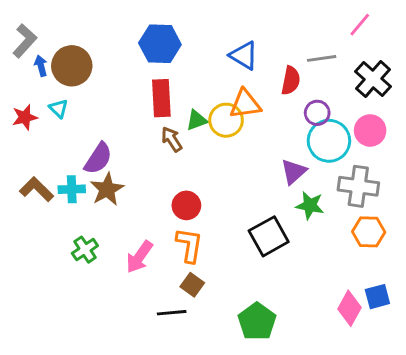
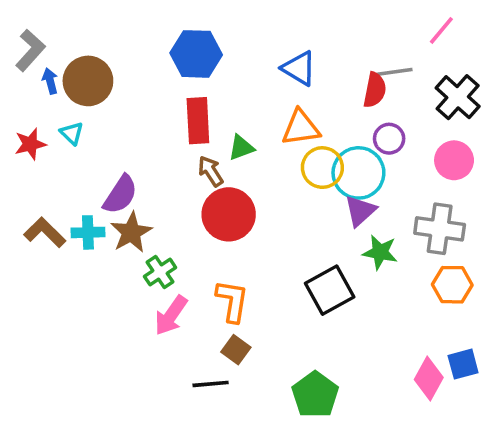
red semicircle: (291, 80) -> (375, 90), moved
yellow circle: (226, 120) -> (322, 168), moved
cyan circle: (329, 141) -> (358, 173), moved
red circle: (186, 205) -> (229, 214), moved, size x1.5
green cross: (85, 250) -> (160, 272), moved

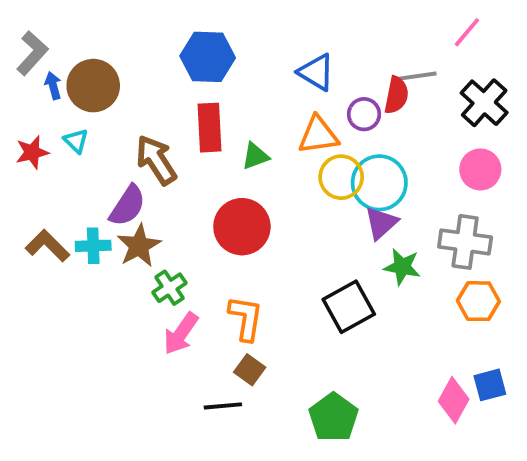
purple circle: (389, 139) -> (364, 114), moved
brown arrow: (211, 171) -> (156, 160), moved, size x1.5

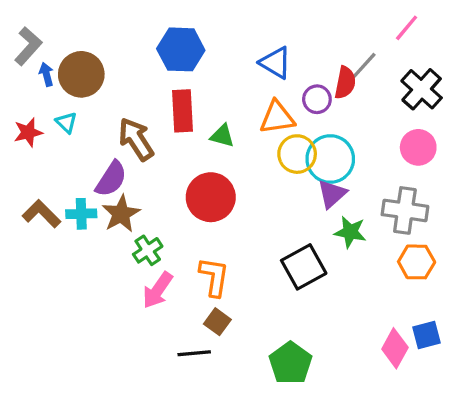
gray line: (417, 76) -> (363, 66), turned -40
green triangle: (255, 156) -> (222, 136), turned 35

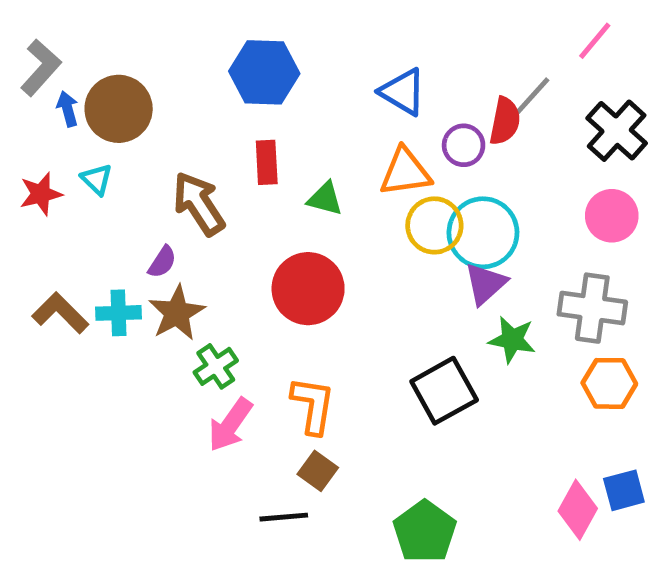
red rectangle: (183, 111) -> (267, 162), size x0.7
purple semicircle: (111, 179) -> (162, 262), size x0.6

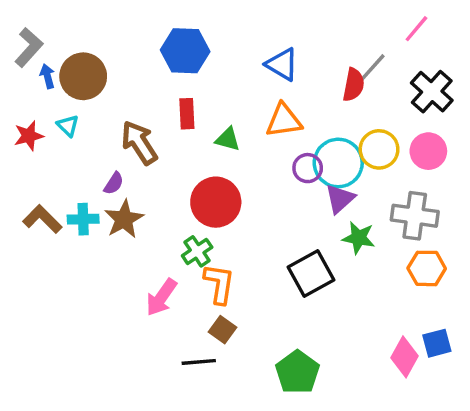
purple circle: (464, 145) -> (308, 168), moved
yellow circle: (434, 225) -> (379, 149), moved
green cross: (216, 366) -> (197, 251), moved

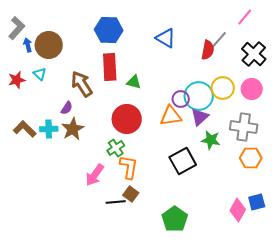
red rectangle: (187, 114) -> (110, 67), size x1.5
orange triangle: (284, 120) -> (171, 116), moved
black line: (199, 362) -> (116, 202), moved

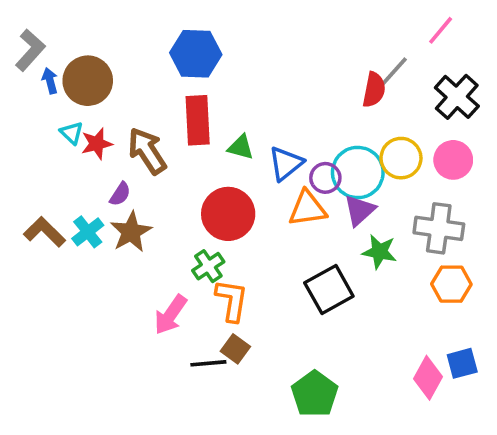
blue triangle: (166, 38) -> (286, 163), moved, turned 50
red star: (17, 80) -> (97, 144), moved
cyan cross: (49, 129) -> (88, 232), turned -36

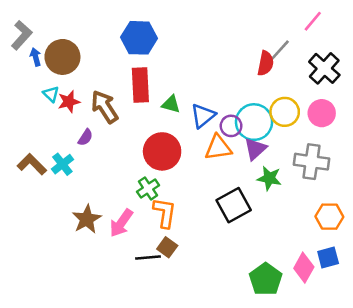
brown star: (131, 232) -> (87, 219), moved
orange hexagon: (451, 284) -> (329, 217), moved
green pentagon: (315, 394) -> (266, 279), moved

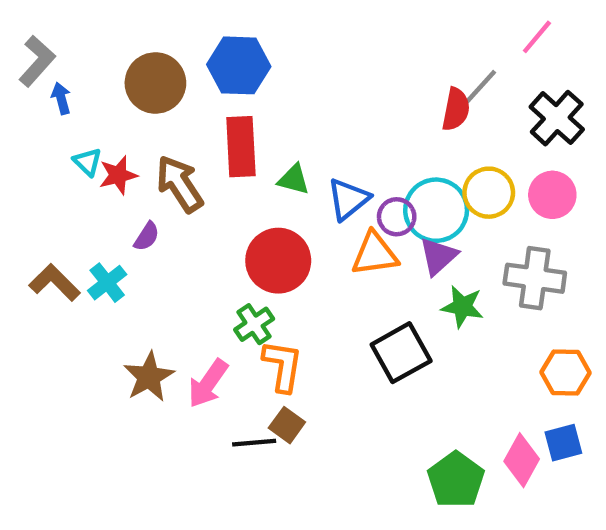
brown circle: (62, 57) -> (155, 83), moved

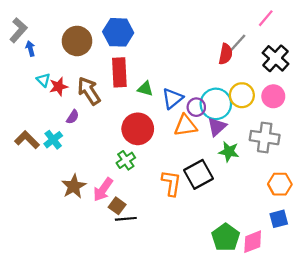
orange L-shape: (283, 366) -> (171, 183), moved
brown square: (287, 425) -> (117, 206), moved
pink diamond: (522, 460) -> (253, 242), moved, turned 40

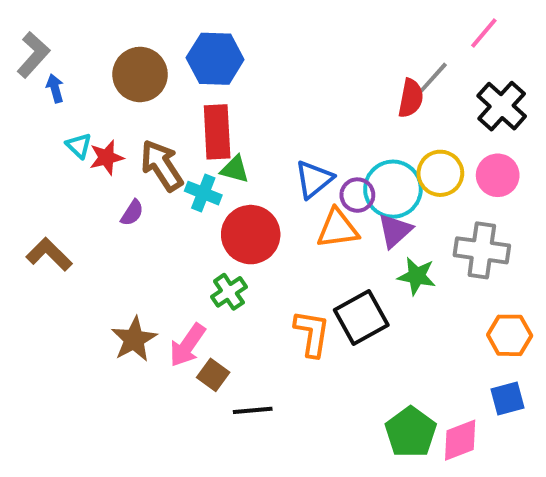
green triangle: (145, 89) -> (235, 169), moved
cyan cross: (53, 140) -> (203, 193), moved, turned -30
black line: (126, 219) -> (253, 410), moved

